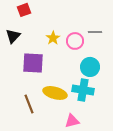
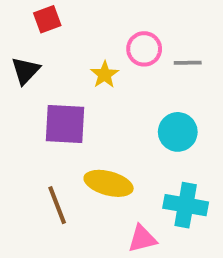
pink circle: (75, 41) -> (144, 49), moved
cyan cross: (83, 90) -> (186, 205), moved

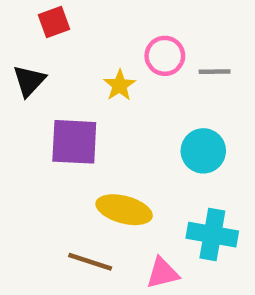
brown line: (57, 205) -> (90, 262), moved, turned -51

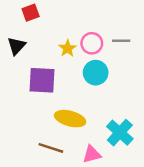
pink circle: (165, 56) -> (92, 43), moved
cyan circle: (203, 151) -> (96, 73), moved
cyan cross: (212, 235) -> (120, 133), turned 32

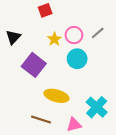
red square: (31, 13) -> (45, 10), moved
gray line: (121, 41) -> (98, 33), turned -40
purple square: (42, 80) -> (34, 65), turned 35

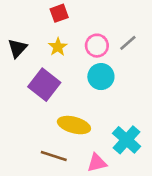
yellow star: (54, 39) -> (58, 47), moved

